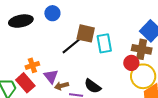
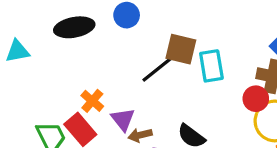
orange cross: (32, 65) -> (92, 101), turned -32

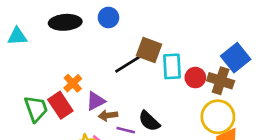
red circle: (256, 99) -> (195, 78), moved
purple triangle: (123, 119) -> (96, 101), turned 35

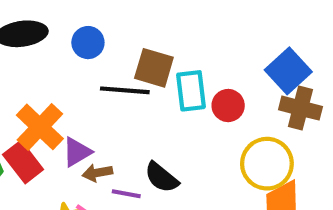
blue circle: (108, 17) -> (88, 43), moved
black line: (129, 63) -> (125, 90), turned 40
brown cross: (221, 81) -> (300, 108), moved
orange cross: (73, 83) -> (40, 127), size x1.6

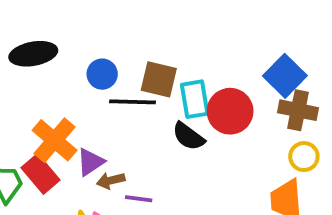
blue circle: (88, 43) -> (102, 74), moved
red circle: (228, 106) -> (230, 111), size x1.5
yellow circle: (267, 164) -> (304, 157), moved, size x0.6
black semicircle: (161, 177) -> (188, 136), moved

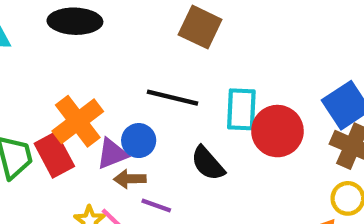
blue circle: (102, 74) -> (139, 141), moved
brown square: (159, 79) -> (200, 27), moved
black semicircle: (188, 136) -> (208, 163), moved

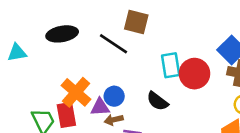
black line: (173, 98) -> (113, 44), moved, turned 32
purple triangle: (112, 154) -> (100, 107), turned 30
red rectangle: (54, 155) -> (66, 115), turned 30

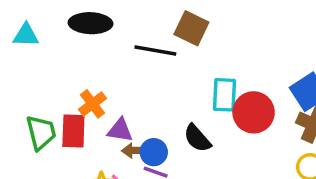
black line: (113, 44) -> (155, 51), turned -36
orange cross: (76, 92) -> (92, 104), size x0.7
blue circle: (114, 96) -> (154, 152), moved

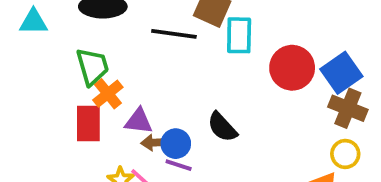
cyan rectangle: (224, 95) -> (239, 35), moved
red circle: (254, 112) -> (292, 68), moved
green trapezoid: (41, 132) -> (92, 67), moved

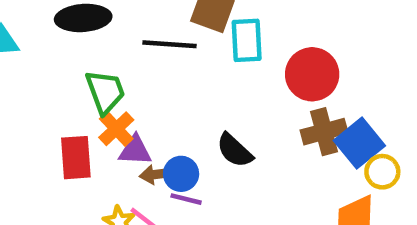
green trapezoid: (92, 67) -> (105, 92), moved
blue square: (341, 73) -> (359, 143), moved
orange cross: (108, 94) -> (116, 129), moved
brown cross: (348, 108) -> (324, 132), moved, turned -33

